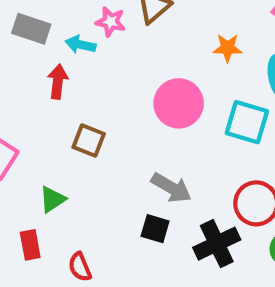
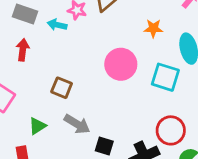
red arrow: (58, 82) -> (23, 50), moved
gray arrow: (171, 188) -> (77, 124), moved

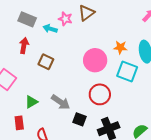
orange star: (153, 28) -> (120, 47), moved
brown square: (62, 88) -> (46, 62), moved
red circle: (171, 130) -> (100, 94), moved

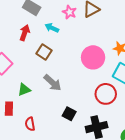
cyan arrow: (50, 29) -> (52, 28), moved
red circle: (100, 94) -> (106, 94), moved
gray arrow: (61, 102) -> (53, 83), moved

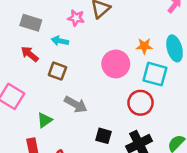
red arrow: (25, 33) -> (30, 54), turned -56

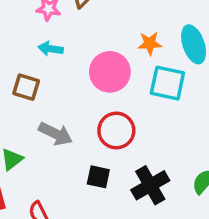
cyan arrow: (60, 41) -> (51, 49), moved
red circle: (140, 103) -> (116, 130), moved

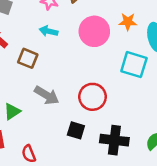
orange star: (150, 44) -> (128, 22), moved
pink circle: (110, 72) -> (94, 31), moved
black cross: (150, 185) -> (114, 140), turned 32

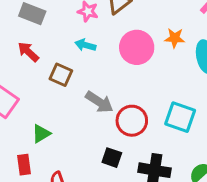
cyan square: (134, 65) -> (180, 117), moved
gray arrow: (47, 95) -> (99, 102), moved

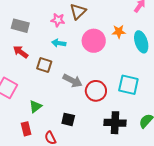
black square: (112, 158) -> (68, 119), moved

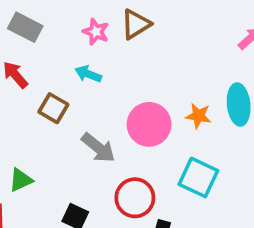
orange star: (119, 32) -> (198, 116), moved
pink circle: (94, 41) -> (149, 124), moved
red circle: (96, 91) -> (135, 198), moved

